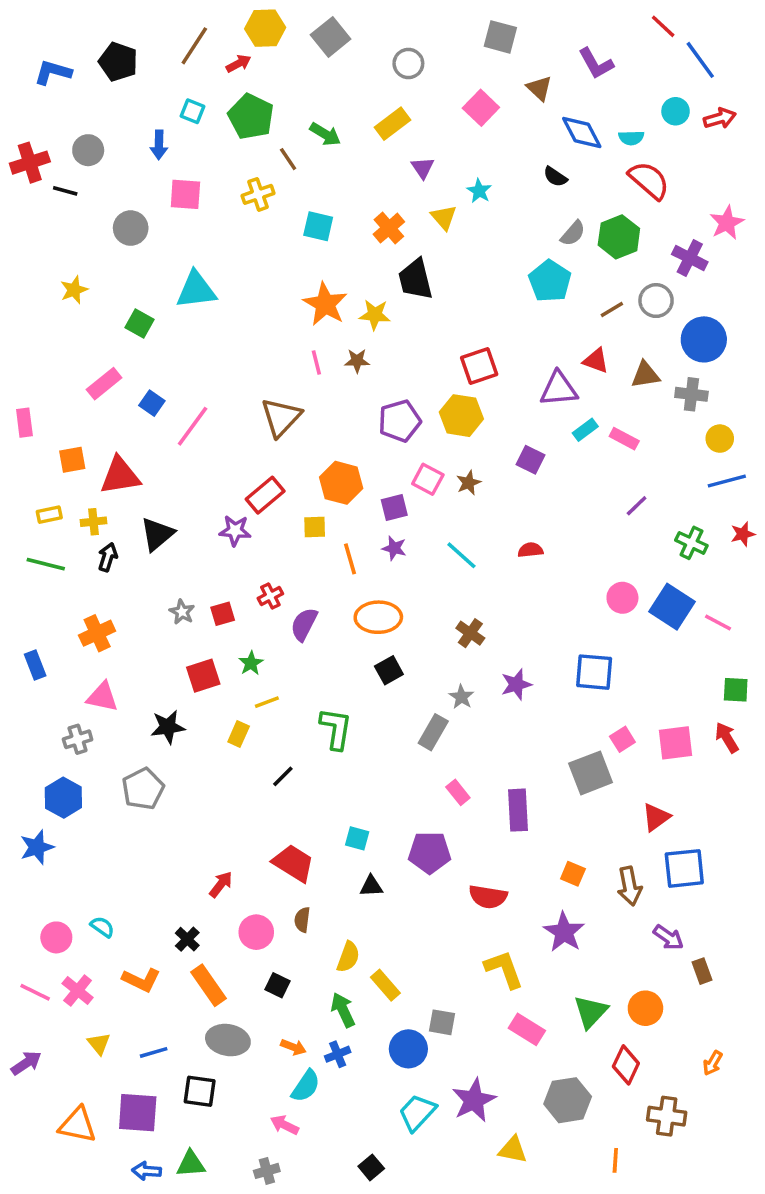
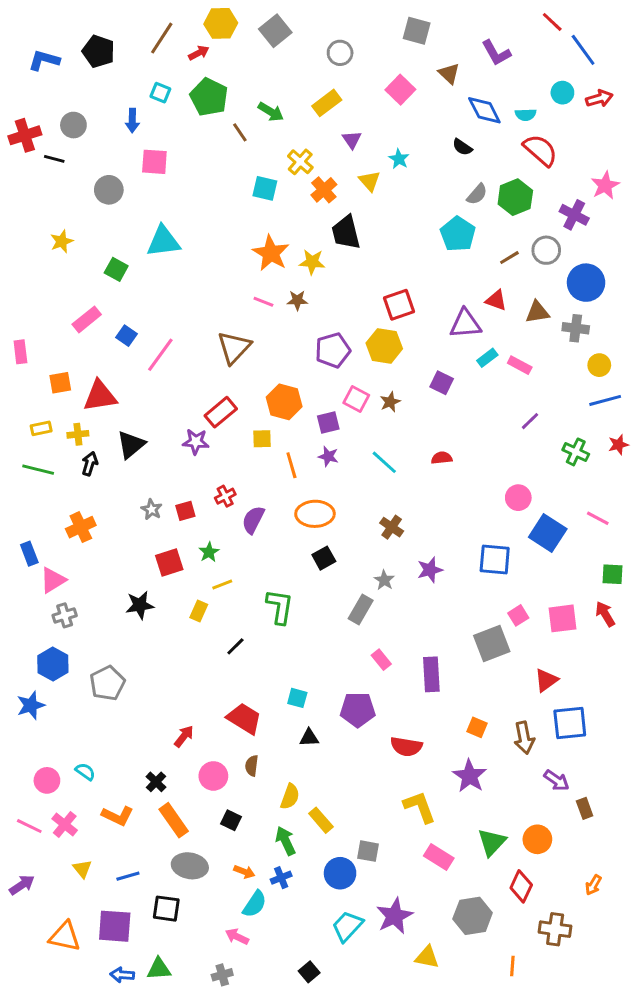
yellow cross: (258, 194) -> (300, 162), moved, turned -30
pink line: (316, 362) -> (263, 302), turned -54
blue square: (672, 607) -> (548, 533), moved
pink triangle: (102, 697) -> (53, 580), moved, turned -44
gray pentagon: (143, 789) -> (107, 683), moved

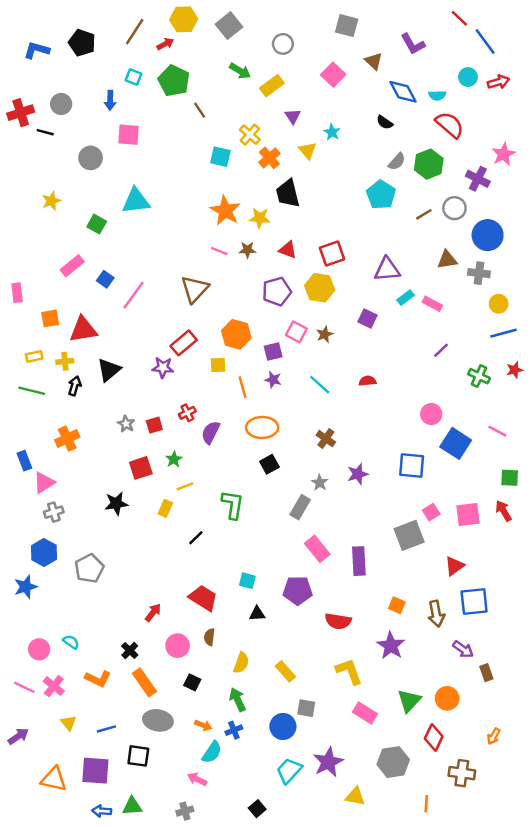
green arrow: (271, 112) -> (240, 71), moved
red triangle: (496, 300) -> (288, 250), moved
pink rectangle: (381, 660) -> (317, 549), size x1.5
yellow rectangle: (321, 820) -> (285, 671), moved

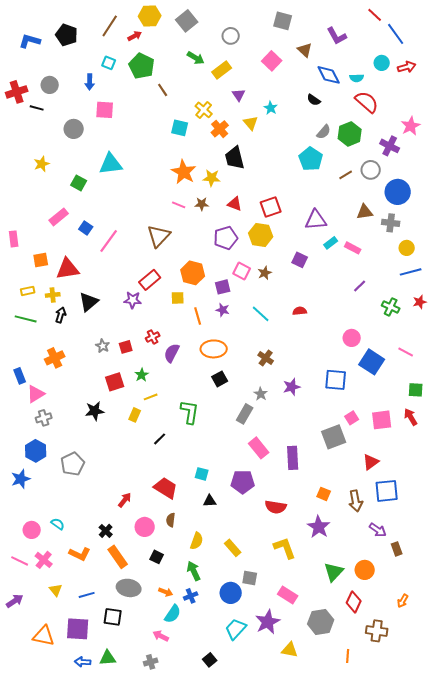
pink rectangle: (365, 713) -> (288, 595), moved

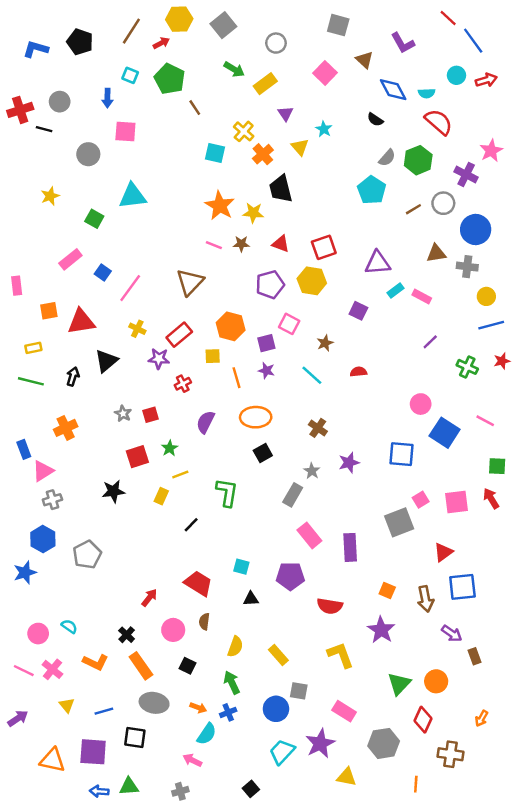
brown star: (265, 273) -> (325, 343), moved
yellow cross: (53, 295) -> (137, 329), moved, turned 32
red cross: (153, 337) -> (183, 384), moved

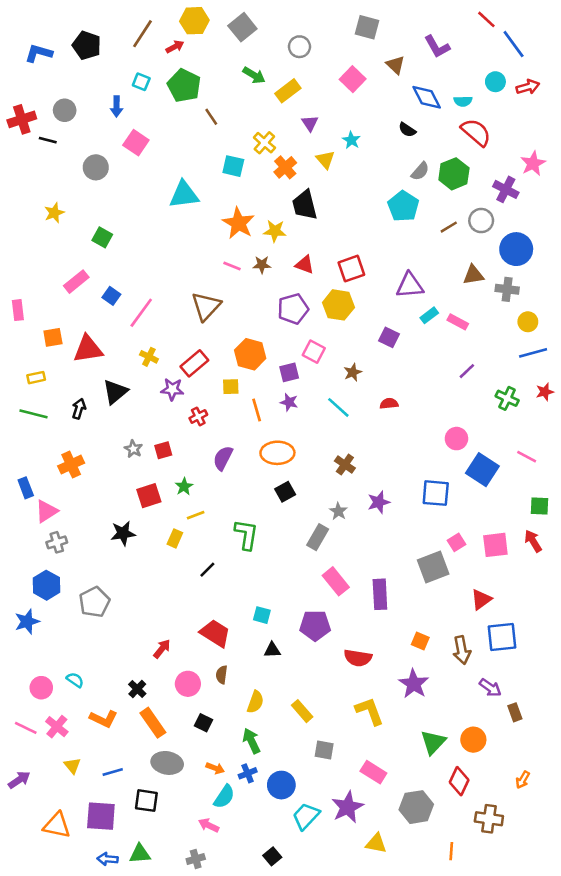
pink square: (125, 131) -> (136, 143), turned 30
cyan triangle: (133, 196) -> (184, 195), moved
blue circle: (276, 709) -> (281, 785), moved

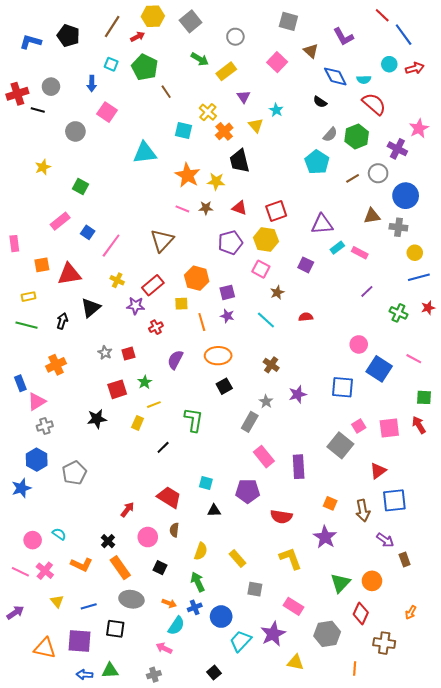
pink square: (314, 352) -> (261, 269), moved
gray square: (433, 567) -> (340, 445), turned -30

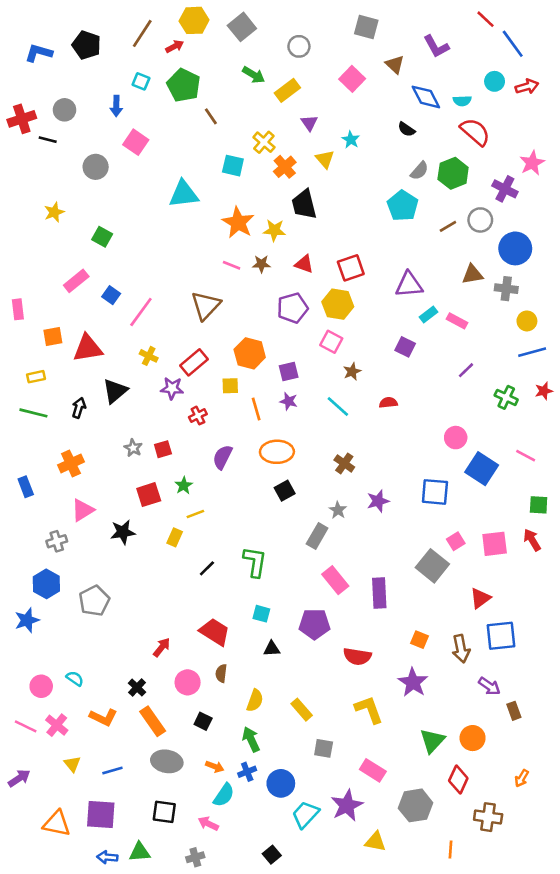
purple square: (306, 265) -> (405, 347), moved
pink triangle: (37, 402) -> (83, 510), moved
green L-shape: (194, 420) -> (255, 562), moved
black square: (115, 629) -> (164, 812), moved

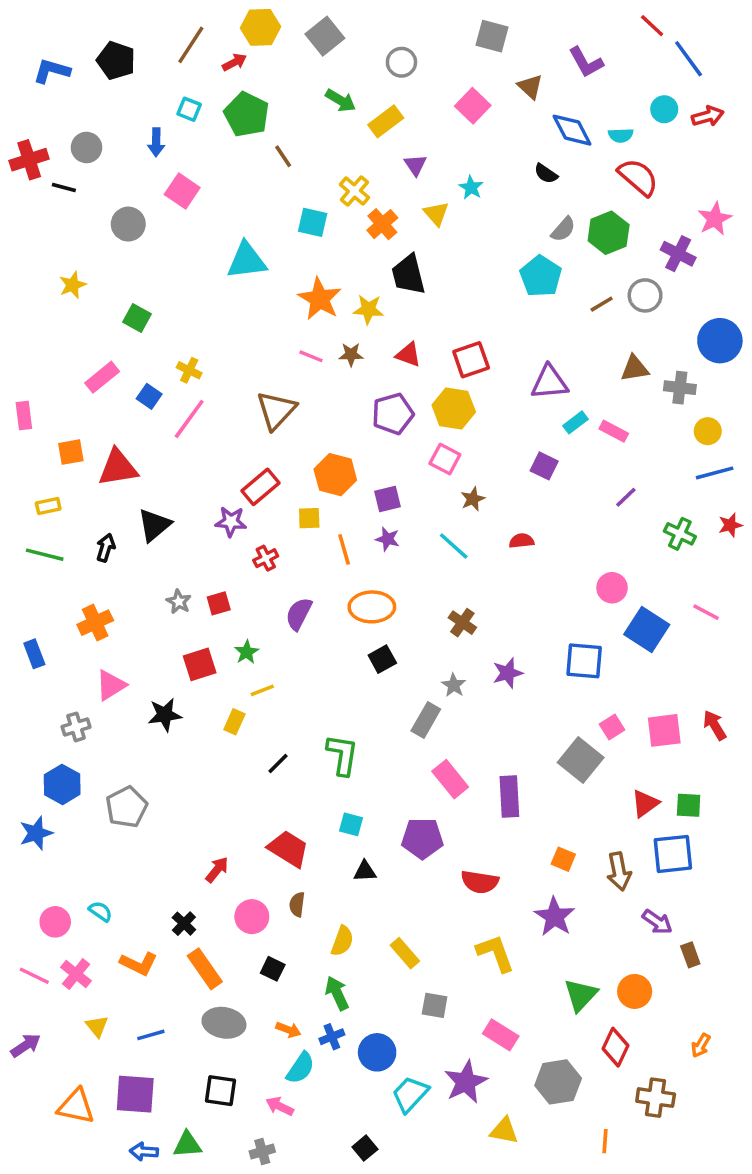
blue circle: (515, 248) -> (720, 341), moved
yellow cross: (149, 356) -> (189, 370), moved
green square: (539, 505) -> (689, 805), moved

